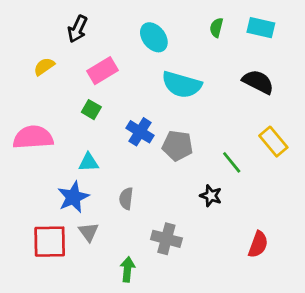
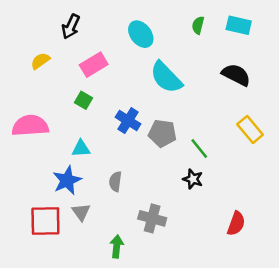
cyan semicircle: (182, 85) -> (166, 77), turned 30
green line: (232, 162) -> (199, 149), moved

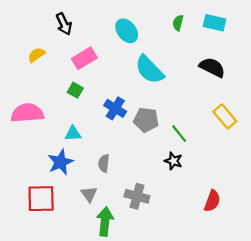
black arrow: (71, 26) -> (64, 24), turned -50
gray triangle: (81, 212) -> (89, 194), moved
green arrow: (117, 246) -> (105, 221), size x1.4

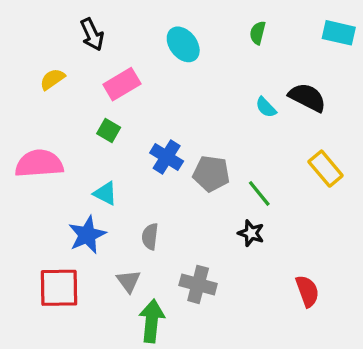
cyan rectangle: (215, 23) -> (339, 33), moved
cyan semicircle: (149, 70) -> (266, 107), moved, size x0.5
cyan triangle: (73, 134) -> (105, 193), turned 30
red semicircle: (212, 201) -> (307, 291), turned -40

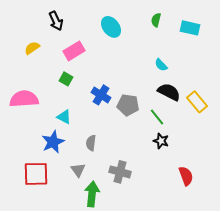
cyan rectangle: (339, 33) -> (190, 28), moved
black semicircle: (307, 97) -> (169, 92), moved
black star: (251, 233) -> (161, 141), moved

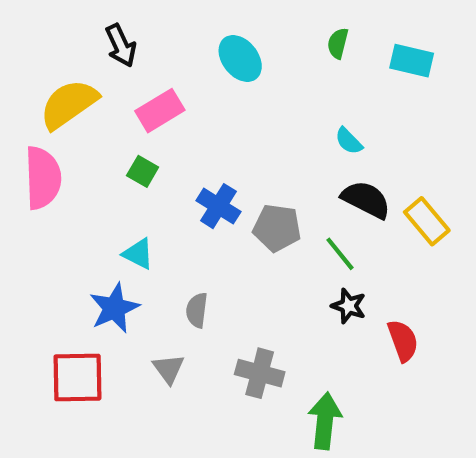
yellow semicircle: (32, 48) -> (69, 104), size x1.8
pink semicircle: (24, 99) -> (43, 178), moved, turned 92
red semicircle: (186, 176) -> (403, 341), moved
green arrow: (92, 194) -> (325, 421), moved

